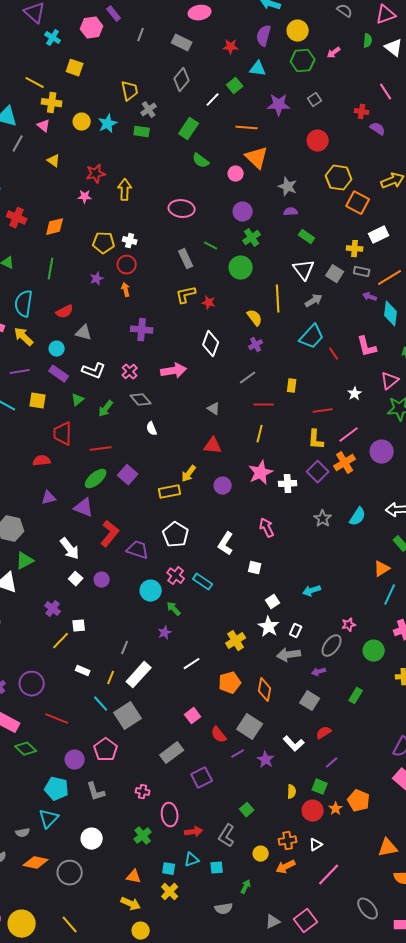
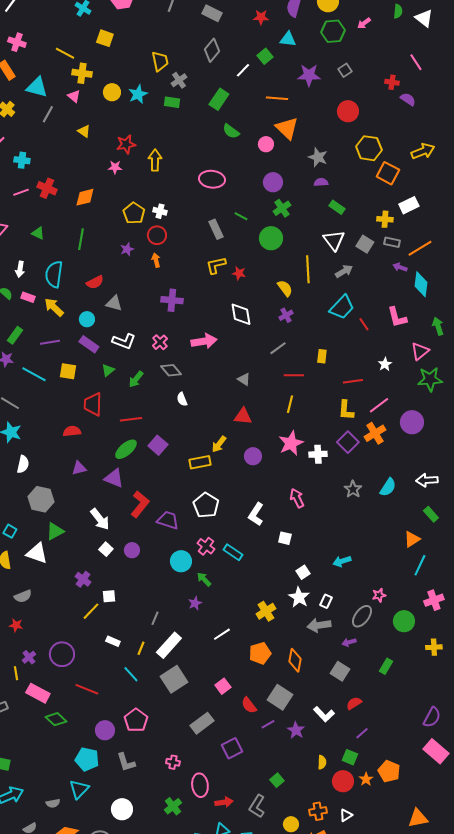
yellow pentagon: (104, 243) -> (134, 213), turned 30
white diamond: (211, 344) -> (241, 314), turned -30
gray square: (128, 716) -> (174, 679), moved

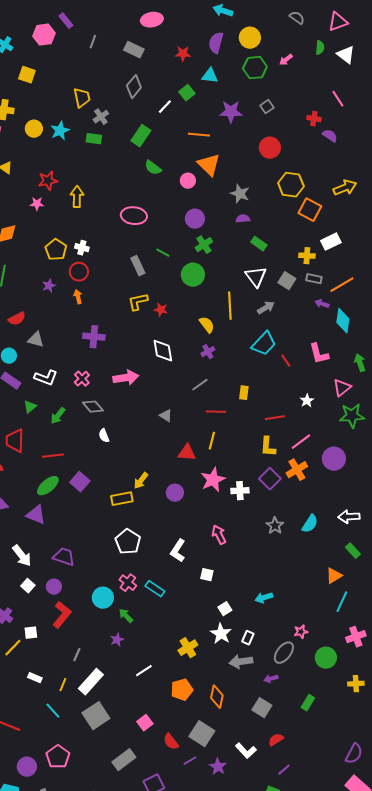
red triangle: (243, 416) -> (187, 453), moved
red L-shape: (140, 504) -> (62, 615), moved
purple trapezoid: (168, 520) -> (64, 557), moved

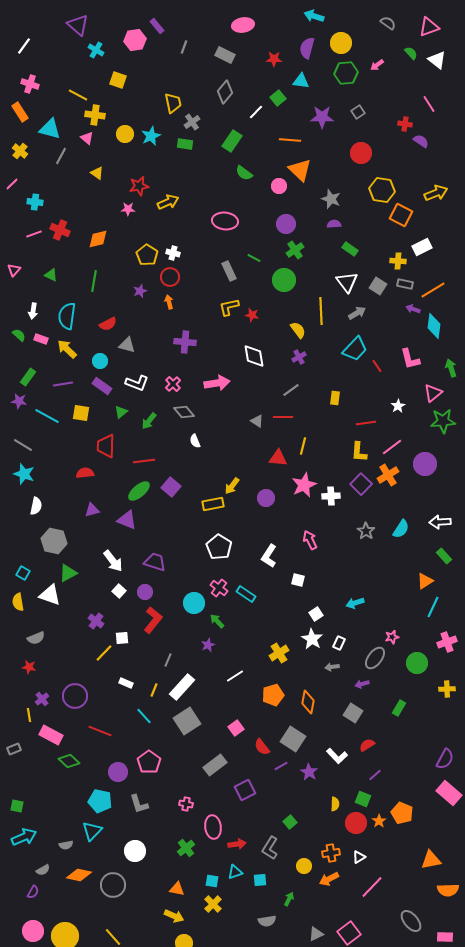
green semicircle: (320, 48) -> (411, 53), turned -48
yellow arrow: (77, 197) -> (168, 202), turned 65
red line: (216, 412) -> (283, 417), moved
gray arrow: (241, 662) -> (332, 667), size x0.6

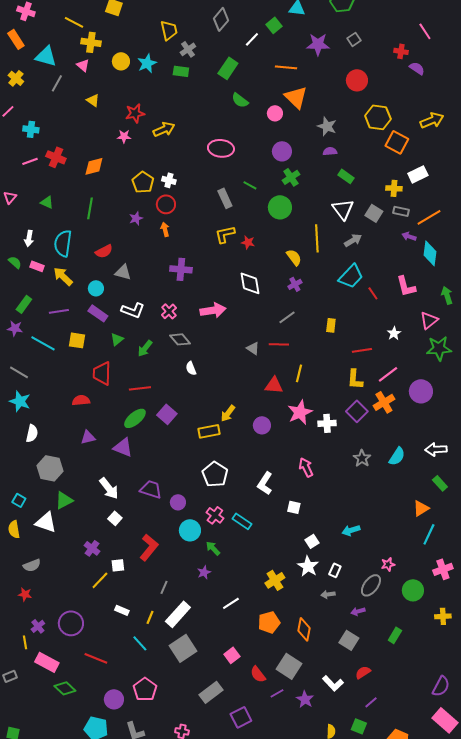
purple circle: (145, 592) -> (178, 502), moved

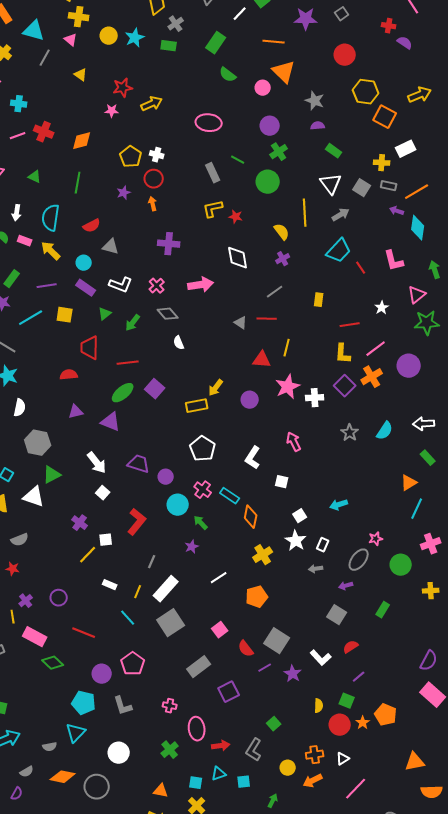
cyan line: (43, 343) -> (31, 318), turned -60
purple circle: (71, 623) -> (59, 598), size x0.7
orange diamond: (304, 629) -> (251, 517), moved

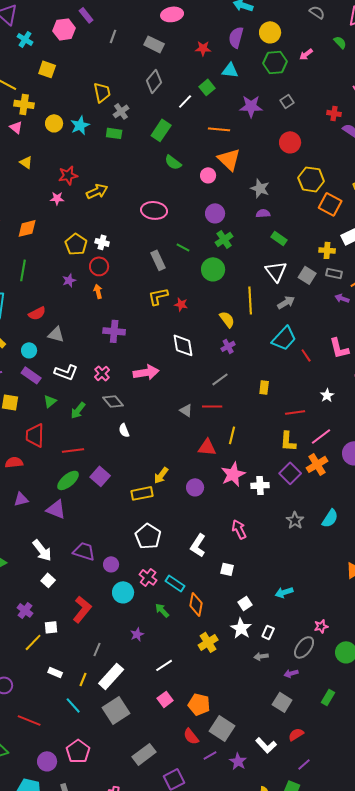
green arrow: (201, 523) -> (162, 610), moved
orange pentagon: (257, 597) -> (199, 704), moved, turned 30
pink square: (220, 630) -> (165, 699), moved

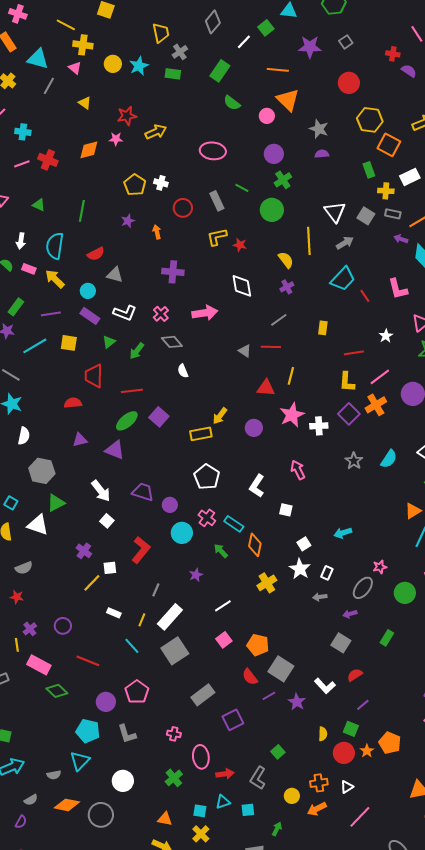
orange diamond: (27, 228) -> (89, 150), moved
green rectangle: (279, 238) -> (369, 170), moved, turned 35
red circle: (99, 266) -> (183, 208), moved

